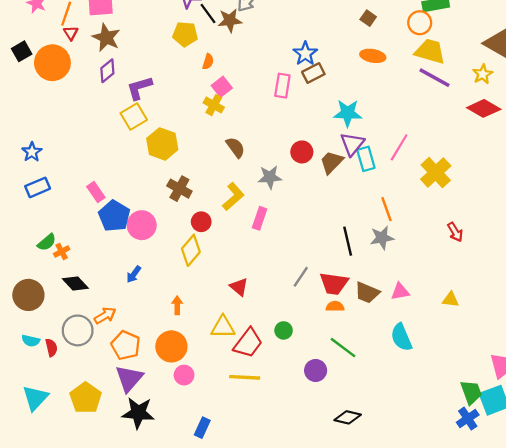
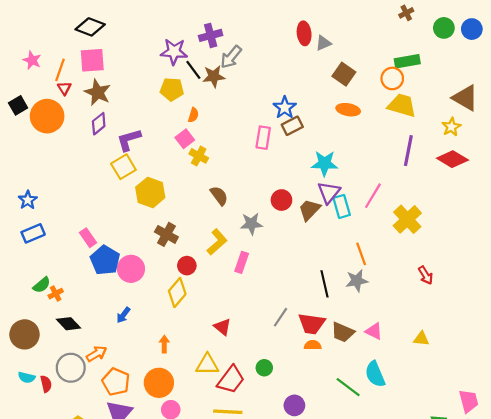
brown square: (368, 18) -> (344, 74), size x1.5
purple line: (435, 78) -> (408, 151), moved, turned 72
pink square: (222, 87) -> (185, 139), moved
pink triangle: (400, 292) -> (374, 331), turned 36
green line: (343, 348) -> (348, 387), moved

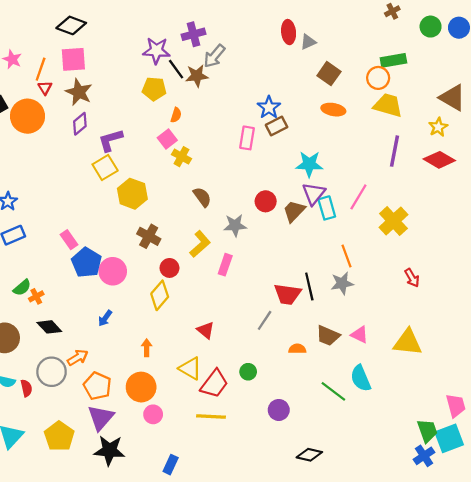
red trapezoid: (312, 324) -> (287, 294), moved
yellow triangle: (421, 339) -> (408, 342), size x1.8
yellow triangle: (207, 365) -> (190, 368), turned 30

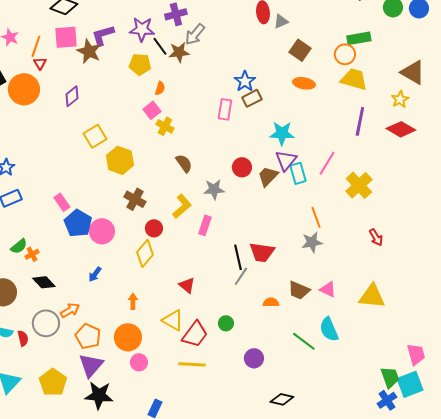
brown star: (79, 92) -> (89, 51), moved
purple L-shape: (111, 140) -> (103, 35), moved
black line: (309, 287) -> (238, 257), moved

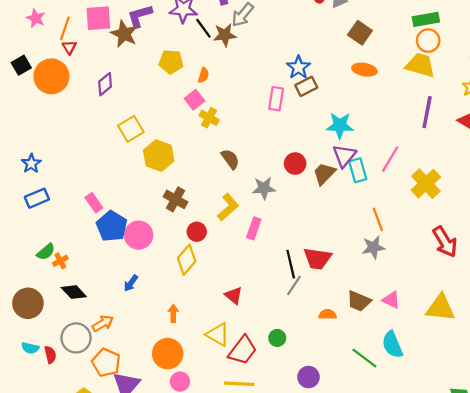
orange circle: (345, 54) -> (428, 41), moved
yellow pentagon: (140, 64) -> (171, 62), moved
red arrow: (376, 237) -> (445, 242), size x1.6
orange pentagon: (88, 336) -> (106, 363), moved

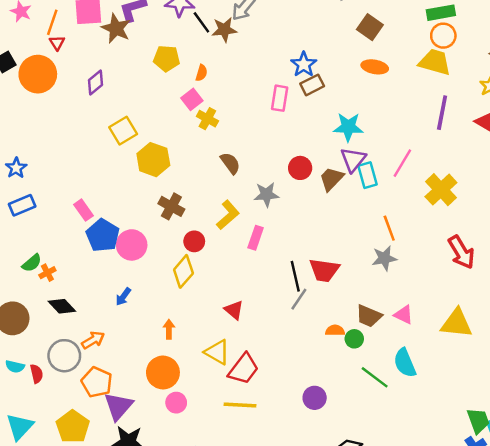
green circle: (277, 338) -> (354, 339), moved

